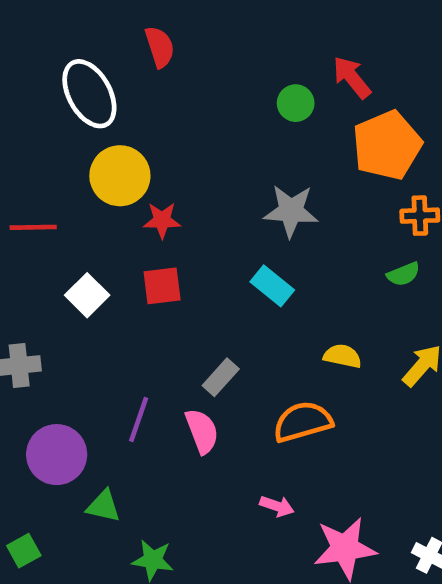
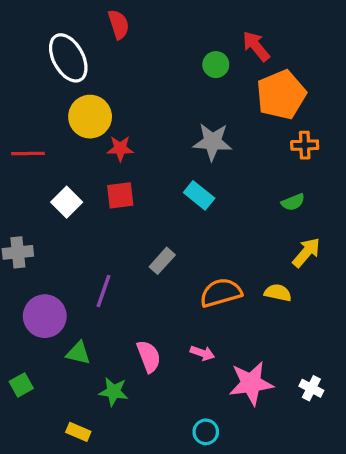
green semicircle: (403, 274) -> (293, 202), moved
yellow semicircle: (342, 356) -> (278, 293), moved
pink semicircle: (202, 431) -> (149, 356), moved

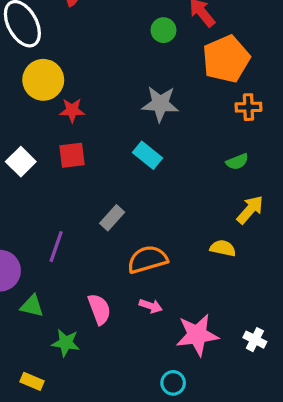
orange semicircle: (221, 293) -> (147, 259), moved
cyan circle: (206, 432) -> (173, 383), moved

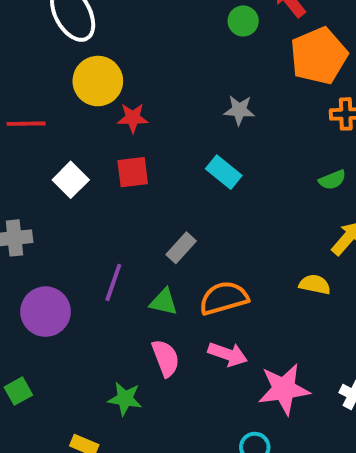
gray star: (160, 104) -> (239, 110), size x0.7
green triangle: (32, 306) -> (164, 302), moved
pink arrow: (151, 306) -> (228, 354), size x1.4

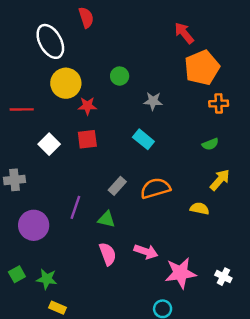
green circle: (243, 21) -> (120, 76), moved
orange semicircle: (224, 298) -> (155, 188), moved
green star: (125, 399) -> (47, 279), moved

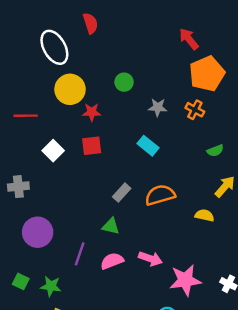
orange cross: (219, 103) -> (195, 110), moved, turned 30
purple line: (75, 207) -> (80, 254), moved
pink semicircle: (108, 254) -> (112, 261), turned -90
green square: (17, 274) -> (21, 281), turned -35

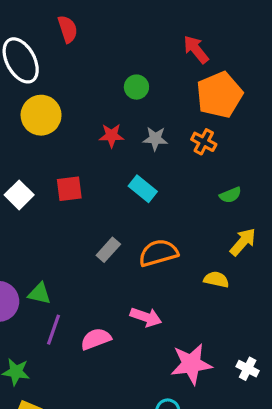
green circle: (124, 82) -> (136, 87), moved
red star: (92, 112) -> (111, 136), moved
green triangle: (111, 226) -> (39, 294), moved
pink arrow: (150, 259) -> (146, 317), moved

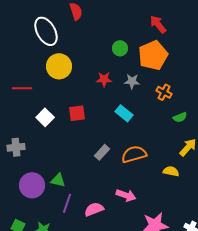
orange pentagon: (219, 95) -> (153, 55), moved
orange cross: (204, 142) -> (164, 92), moved

